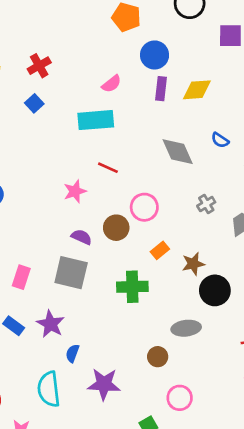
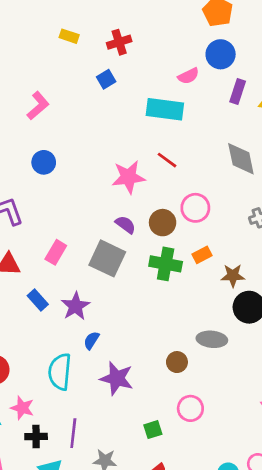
blue circle: (155, 55) -> (221, 54), moved
pink star: (75, 191) -> (128, 177), size x1.4
green cross: (132, 287) -> (166, 264), moved

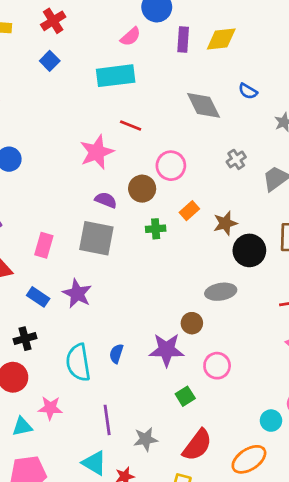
green cross: (166, 264) -> (156, 229), size x0.6
blue semicircle: (91, 340) -> (116, 354), moved
purple star: (117, 378) -> (167, 350), moved
black cross: (36, 436) -> (25, 339), moved

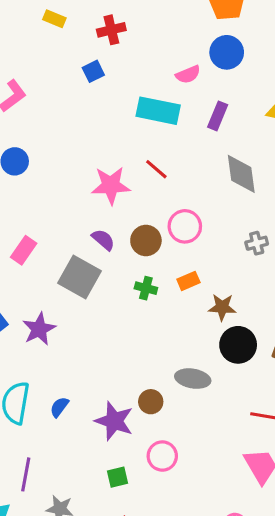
purple rectangle: (183, 39) -> (218, 116), moved
pink rectangle: (44, 245) -> (24, 250), moved

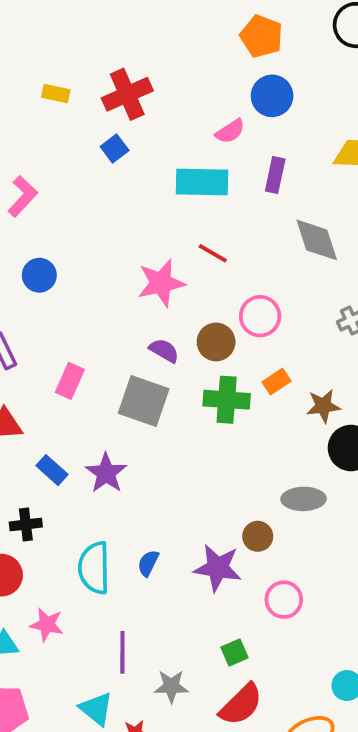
red cross: (111, 30) -> (127, 94), size x1.4
green cross: (146, 288) -> (227, 400), size x1.6
green square: (117, 477) -> (234, 653), moved

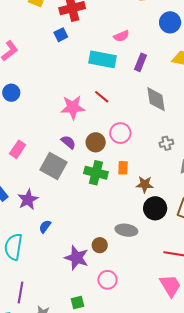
blue circle: (272, 96) -> (170, 22), moved
orange rectangle: (277, 382) -> (123, 168), turned -64
blue semicircle: (148, 563) -> (45, 226), moved

